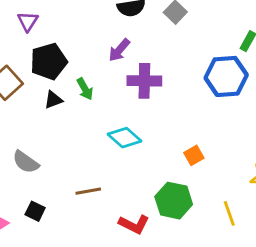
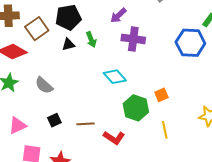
brown line: (88, 191) -> (85, 124), moved
green hexagon: (174, 201) -> (136, 108), moved
black square: (35, 211) -> (54, 120), moved, turned 32
yellow line: (229, 213) -> (165, 130), moved

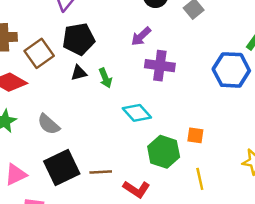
green arrow: (91, 40) -> (105, 78), moved
orange square: (161, 95) -> (195, 135), turned 32
black square: (54, 120) -> (62, 167), size x2.0

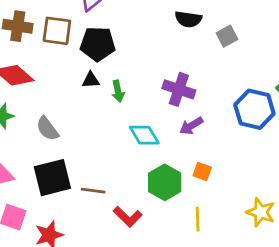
purple arrow: (141, 36) -> (191, 126), moved
brown square: (39, 53) -> (57, 31), moved, turned 32

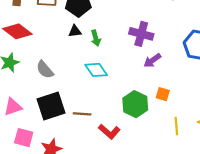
cyan diamond: (144, 135) -> (96, 70), moved
yellow line: (198, 219) -> (176, 126), moved

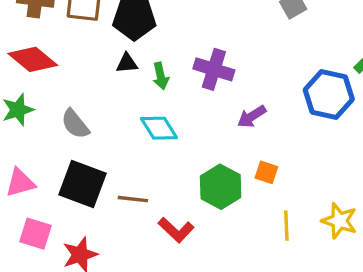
purple cross: (141, 34) -> (214, 69), moved
black square: (51, 106) -> (82, 184), turned 36

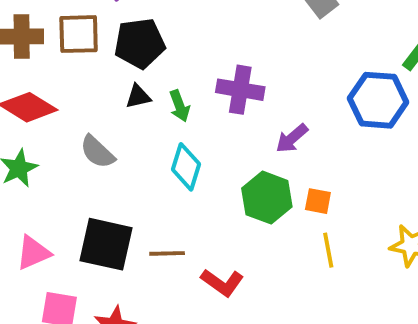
gray semicircle: (75, 124) -> (97, 152), moved
cyan diamond: (159, 128) -> (186, 167), turned 57
green hexagon: (221, 187) -> (267, 198), moved
yellow line: (286, 226) -> (328, 250), moved

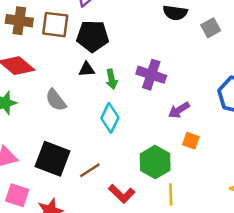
green hexagon: (267, 198) -> (155, 162), moved
orange square: (318, 201) -> (191, 141), moved
yellow line: (328, 250) -> (171, 194), moved
brown line: (167, 253) -> (90, 170), turned -40

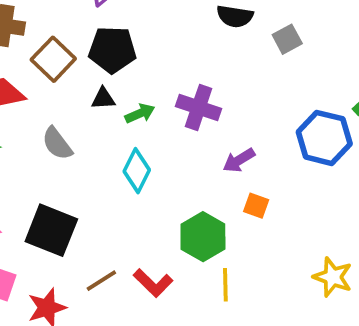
brown square: (55, 25) -> (53, 59), moved, turned 36
green arrow: (112, 79) -> (140, 113), turned -102
brown line: (90, 170) -> (101, 281), moved

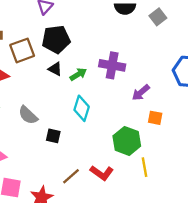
brown square: (53, 59) -> (22, 50), turned 35
black triangle: (103, 98) -> (55, 69), turned 40
gray semicircle: (57, 144) -> (28, 115), moved
black square: (51, 230) -> (53, 136), moved, size x0.5

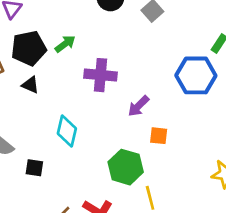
green arrow: (78, 74) -> (65, 44), moved

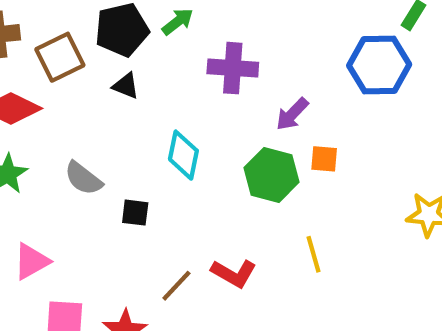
green hexagon: (126, 167) -> (271, 175), moved

